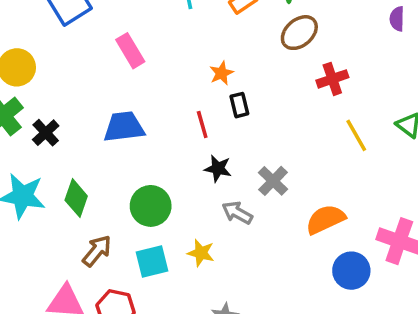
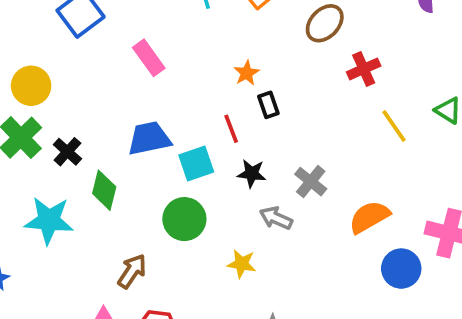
green diamond: (76, 198) -> (104, 190), moved
cyan square: (152, 262) -> (196, 163), moved

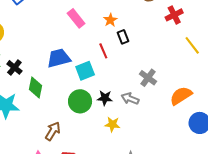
pink rectangle: (149, 58) -> (76, 18), moved
black star: (252, 174) -> (105, 98), moved

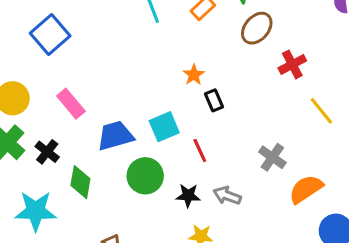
pink rectangle: (76, 18) -> (71, 104), moved
red line: (103, 51) -> (200, 150), moved
cyan square: (85, 71) -> (164, 127), moved
gray cross: (148, 78) -> (272, 157), moved
green circle: (80, 101) -> (145, 176), moved

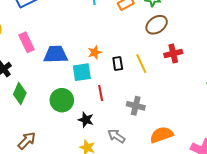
orange star: (194, 75) -> (95, 52), moved
yellow line: (321, 111) -> (141, 64), moved
blue trapezoid: (115, 136) -> (56, 54), moved
gray cross: (272, 157) -> (136, 106), moved, turned -36
gray arrow: (227, 196) -> (116, 136), moved

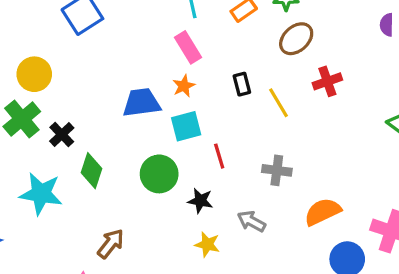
pink rectangle: (26, 42) -> (188, 47), moved
orange star: (95, 52) -> (184, 86), moved
black rectangle: (118, 64) -> (242, 84), moved

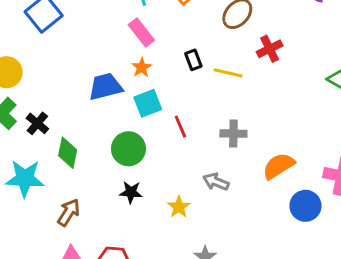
yellow line: (278, 103) -> (228, 73), turned -40
black star: (200, 201) -> (131, 192), moved
brown arrow: (111, 244) -> (69, 212), moved
yellow star: (207, 244) -> (179, 207), turned 30

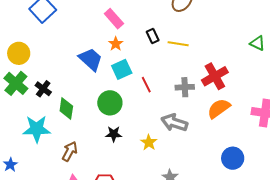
red cross: (270, 49) -> (215, 76), moved, size x1.4
blue trapezoid: (105, 87) -> (91, 59), turned 60
gray arrow: (216, 182) -> (174, 123), size x1.4
blue circle: (305, 206) -> (233, 158), moved

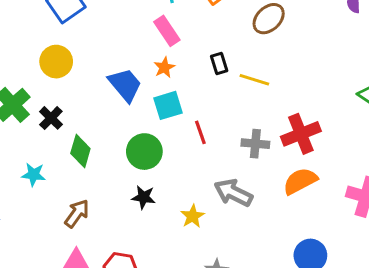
yellow circle: (19, 53) -> (56, 62), moved
cyan star: (37, 129) -> (34, 175), size x0.6

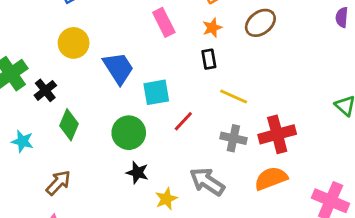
yellow circle: (56, 62) -> (74, 43), moved
orange star: (164, 67) -> (212, 28), moved
yellow line: (254, 80) -> (234, 96), moved
red line: (200, 132) -> (183, 121), turned 55
black star: (144, 197) -> (137, 173), moved

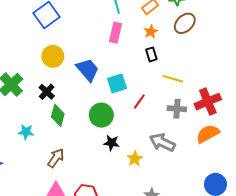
pink rectangle: (164, 22) -> (115, 33), turned 48
black cross: (45, 90) -> (47, 92), moved

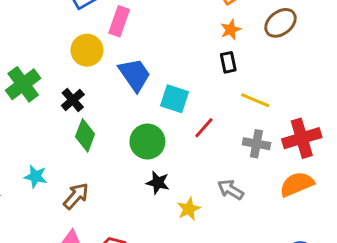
pink rectangle: (115, 33) -> (119, 21), moved
cyan square: (117, 83) -> (175, 99), turned 30
cyan star: (26, 132) -> (36, 176), moved
gray arrow: (162, 142) -> (231, 190), size x0.7

